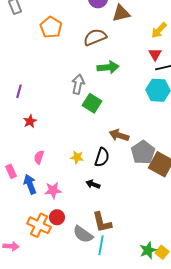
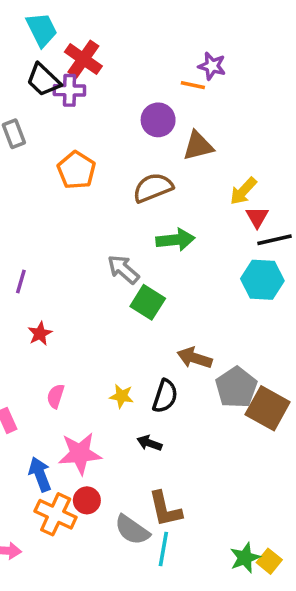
yellow arrow: (159, 30) -> (243, 191), moved
gray arrow: (78, 84) -> (123, 269), turned -60
blue arrow: (30, 184) -> (40, 474), moved
pink star: (53, 190) -> (80, 453), size x1.4

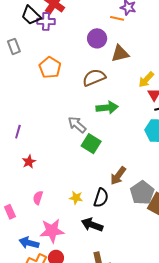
brown arrow: (195, 358) -> (118, 176), turned -72
black arrow: (149, 443) -> (92, 225), size x1.5
blue arrow: (40, 474) -> (29, 243), turned -54

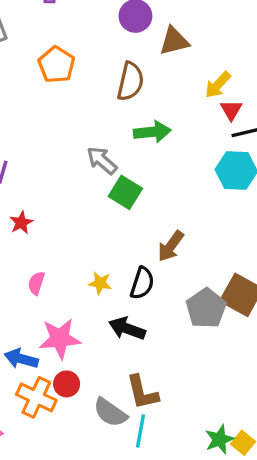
brown semicircle: (94, 78) -> (130, 81), turned 125
gray pentagon: (142, 193) -> (206, 308), moved

